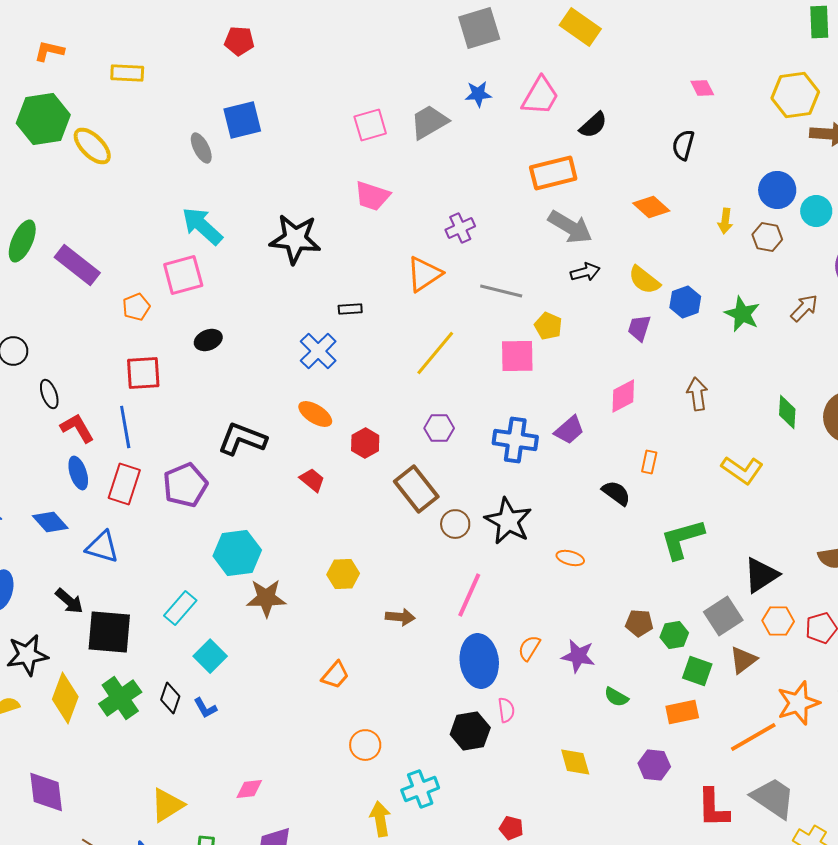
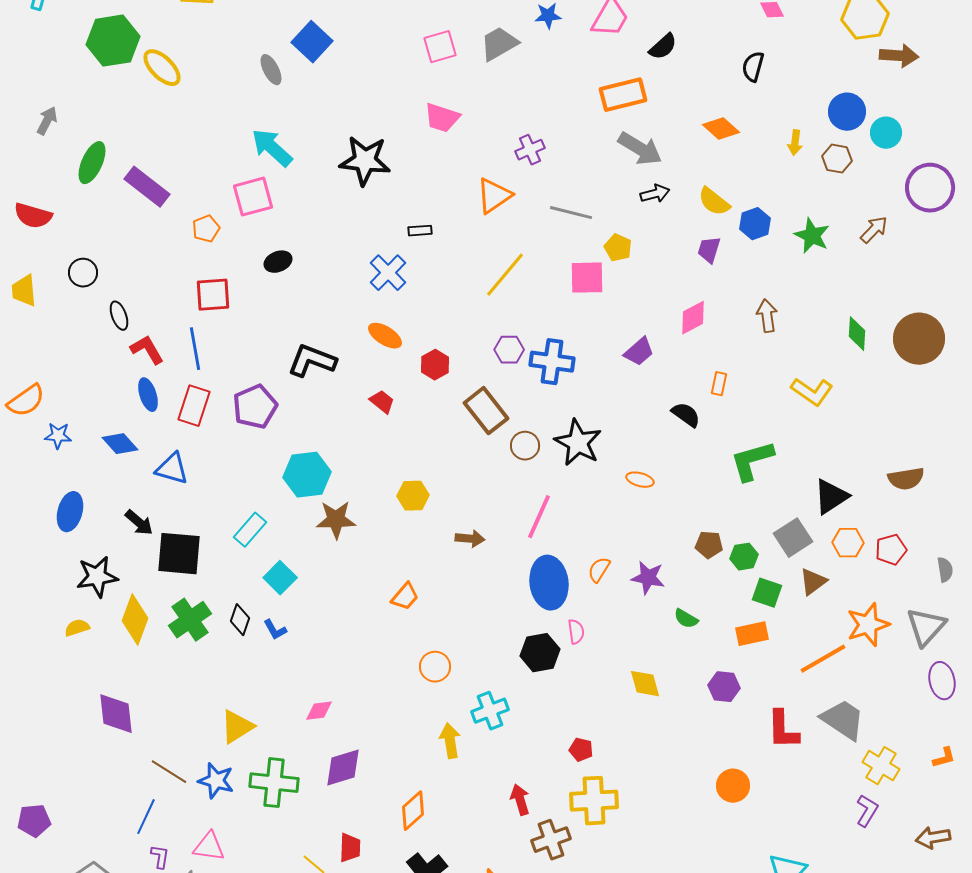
blue square: (242, 120) -> (312, 42), turned -33
blue cross: (515, 440) -> (552, 362), moved

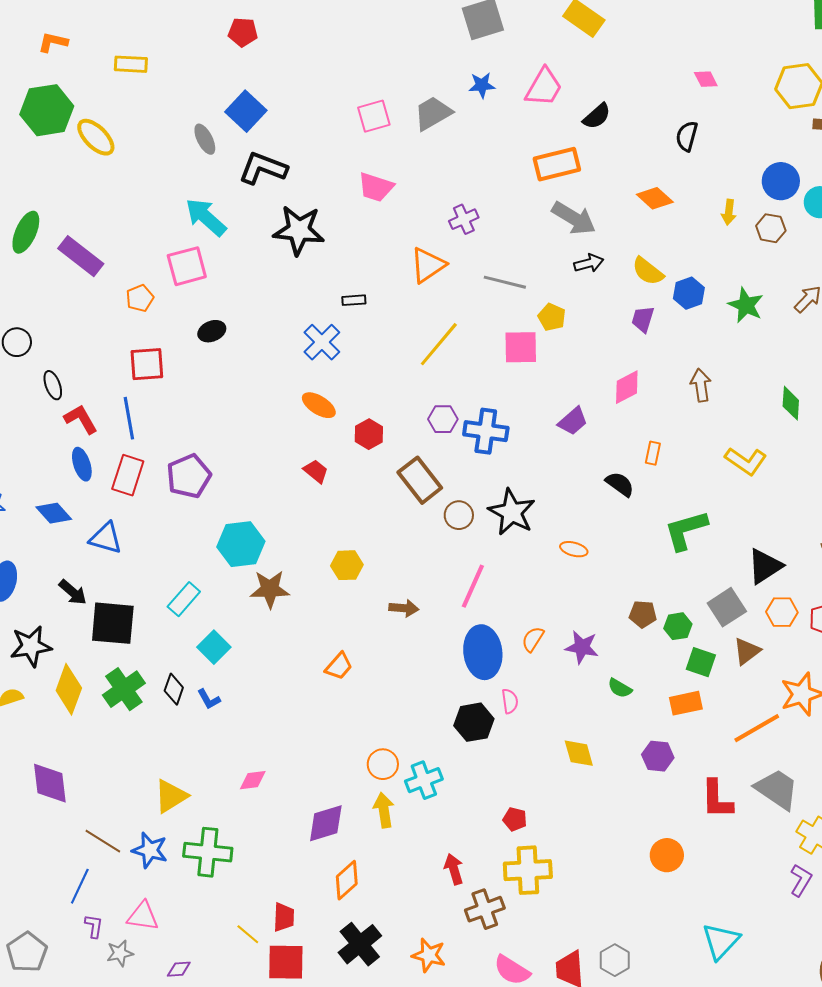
black L-shape: (312, 361) -> (263, 168), moved
orange circle: (435, 667) -> (383, 764), moved
purple diamond: (343, 768) -> (326, 823), moved

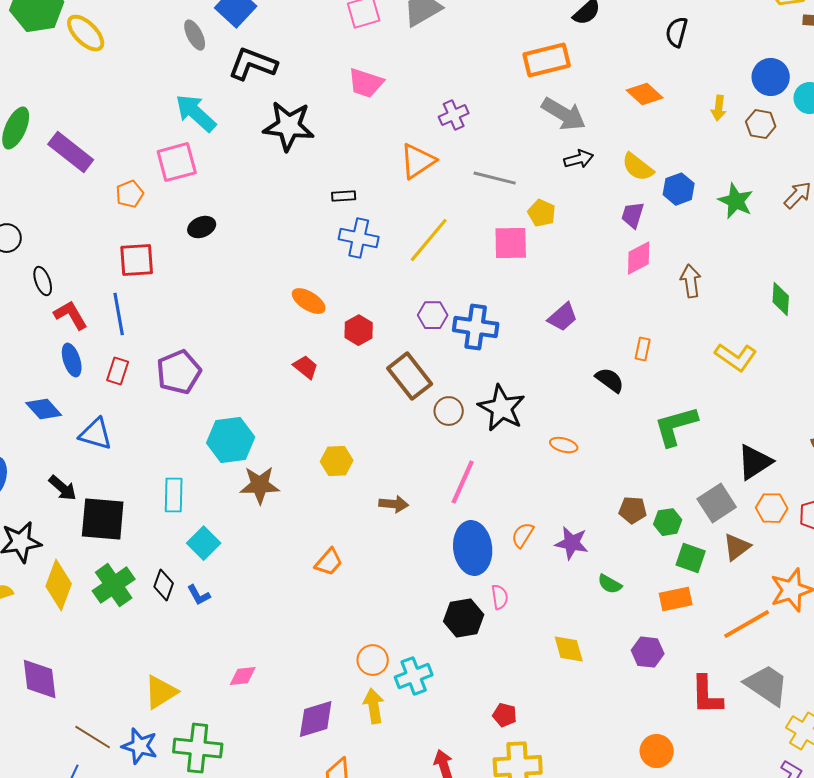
blue cross: (322, 342) -> (359, 238), moved, turned -33
pink diamond: (627, 387) -> (639, 258), moved
red rectangle: (128, 475) -> (118, 371), size x0.7
cyan rectangle: (184, 599) -> (174, 495), turned -40

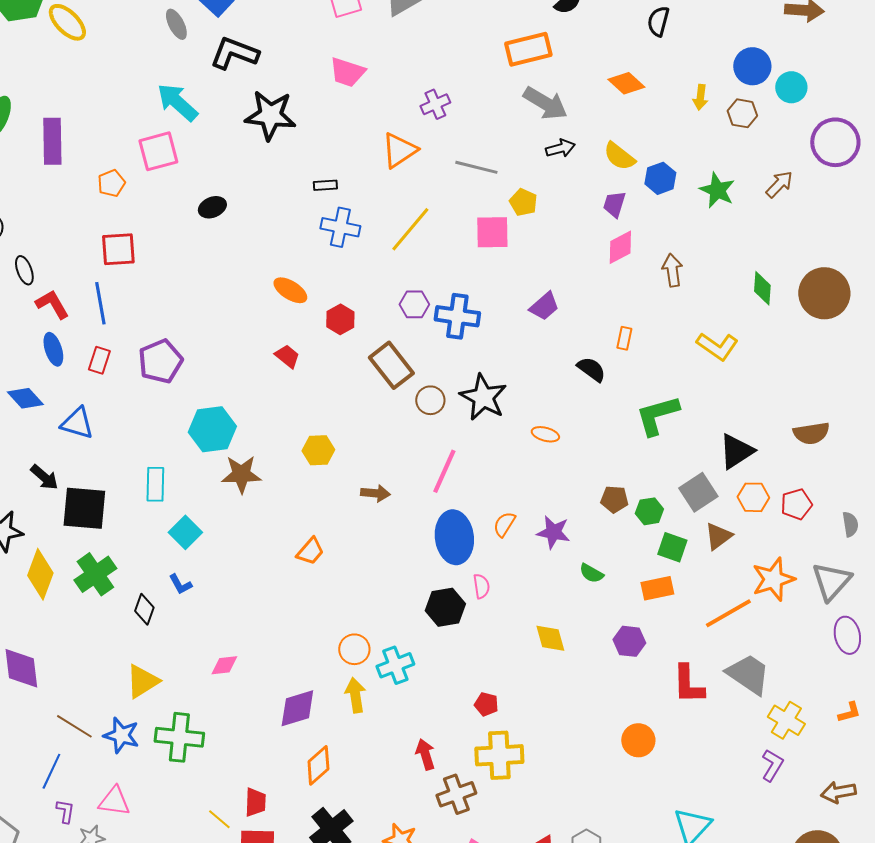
purple rectangle: (71, 152) -> (52, 141), turned 51
black ellipse: (202, 227) -> (212, 207), moved
black diamond: (164, 585) -> (144, 609), moved

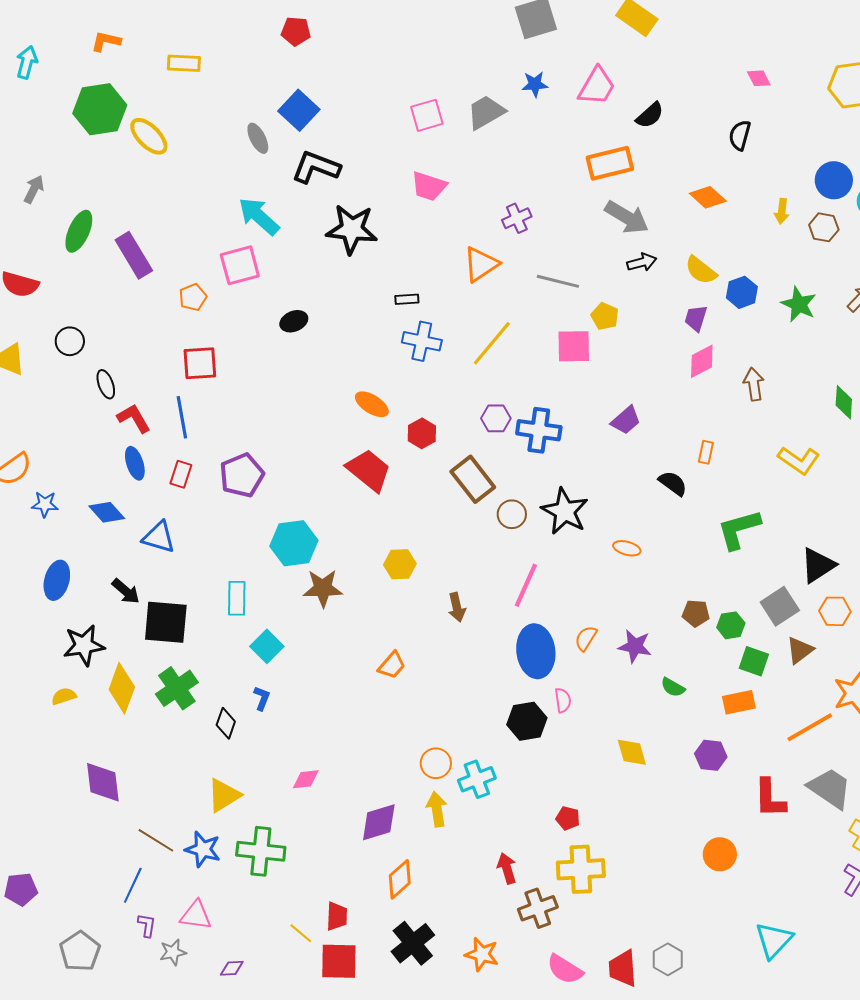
purple rectangle: (52, 141) -> (134, 255), turned -30
red trapezoid: (287, 356) -> (369, 470), size x1.8
brown arrow: (375, 493) -> (457, 607), turned 72
blue L-shape: (180, 584) -> (262, 698), turned -130

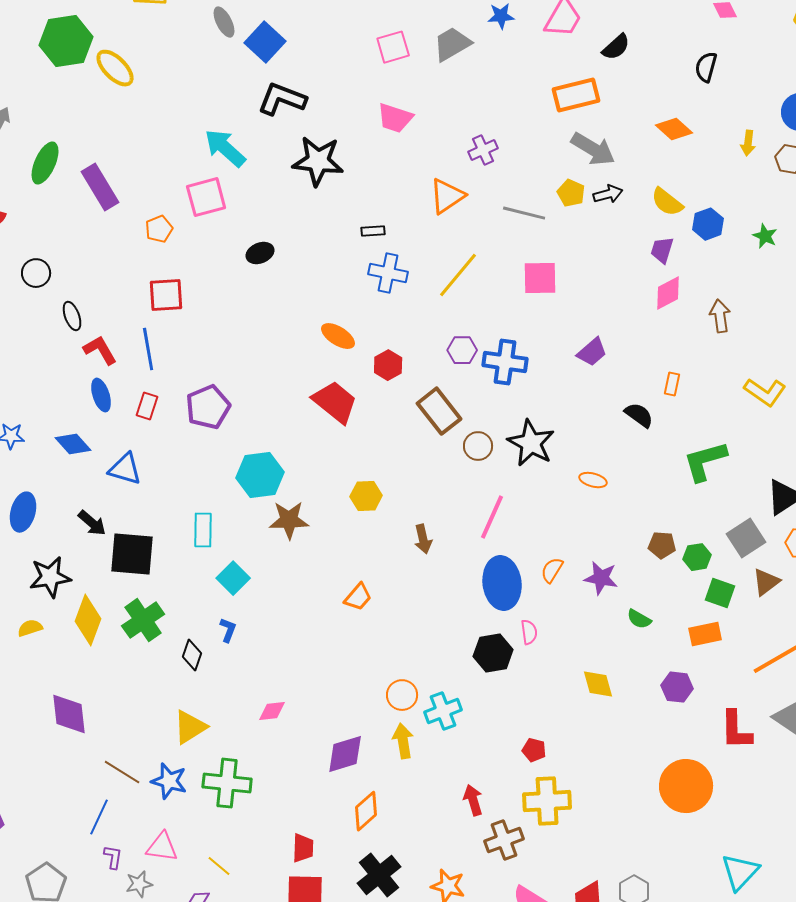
gray ellipse: (258, 138) -> (224, 22), moved
green star: (799, 304) -> (765, 236), size x0.7
yellow pentagon: (605, 316) -> (571, 193), moved
orange circle: (720, 854) -> (686, 786), size x1.6
yellow line: (301, 933) -> (219, 866), moved

